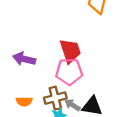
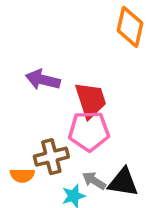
purple arrow: (24, 59) -> (43, 80), moved
brown cross: (55, 98) -> (51, 157), moved

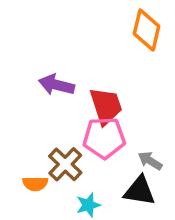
brown cross: (51, 157) -> (65, 164), turned -32
gray arrow: (94, 181) -> (150, 161), moved

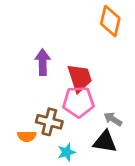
purple arrow: (56, 85) -> (43, 62), turned 75
brown cross: (65, 164) -> (49, 122), turned -30

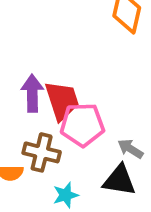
purple arrow: (43, 62) -> (32, 93), moved
red trapezoid: (80, 78) -> (62, 101), moved

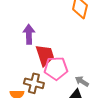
purple arrow: (32, 93) -> (29, 34), moved

